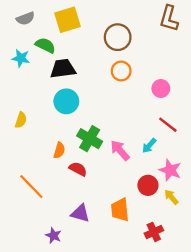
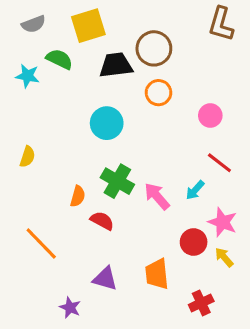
black trapezoid: (63, 69) -> (116, 65), moved
cyan circle: (66, 101) -> (107, 123), moved

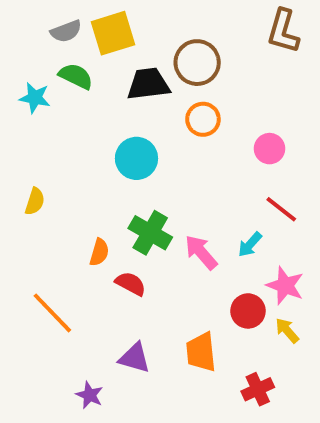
gray semicircle: (34, 24) -> (66, 31), moved

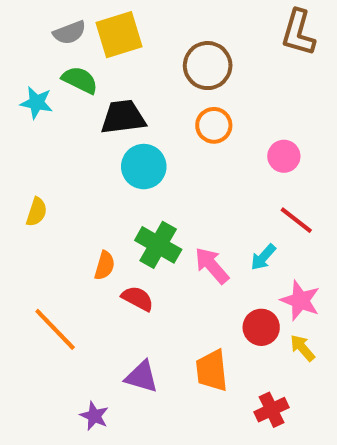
black trapezoid: (148, 84) -> (123, 117), moved

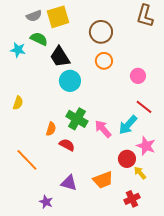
black trapezoid: (123, 117) -> (60, 57), turned -115
cyan arrow: (263, 257) -> (128, 125), size x1.5
yellow arrow: (302, 348) -> (140, 173), moved
orange trapezoid: (212, 371) -> (103, 180), turned -105

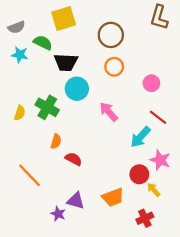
gray semicircle: (34, 16) -> (16, 27), moved
black trapezoid: (60, 57) -> (66, 62), turned -55
green cross: (77, 119) -> (47, 107), moved
pink arrow: (103, 129) -> (109, 112), moved
purple star: (46, 202) -> (58, 214), moved

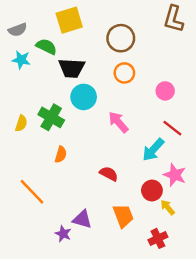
red semicircle: (74, 159) -> (109, 174), moved
orange trapezoid: (113, 197) -> (123, 216), turned -90

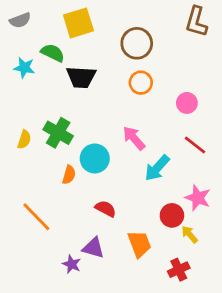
gray semicircle: (18, 30) -> (20, 20), moved
cyan circle: (84, 97) -> (95, 158), moved
cyan arrow: (153, 150) -> (157, 168), moved
red semicircle: (109, 174) -> (106, 209), moved

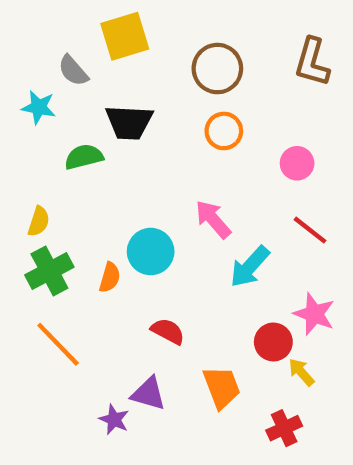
gray semicircle: (20, 20) -> (73, 71), moved, turned 70
brown L-shape: (196, 22) -> (312, 62), moved
green semicircle: (53, 53) -> (84, 157), moved, turned -40
green cross: (58, 133) -> (49, 271), moved, turned 32

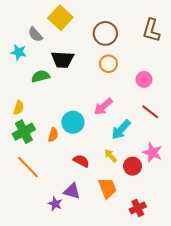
yellow square: (125, 36) -> (60, 18), turned -30
pink arrow: (213, 219) -> (103, 107), turned -90
yellow arrow: (301, 372) -> (111, 156), moved

